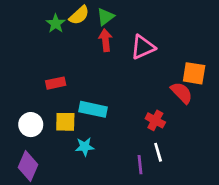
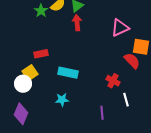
pink triangle: (143, 47) -> (120, 28), moved
yellow square: (65, 122) -> (30, 73), moved, turned -35
white line: (158, 152) -> (126, 100), moved

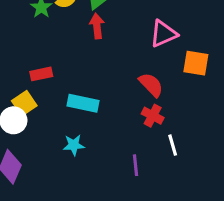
red semicircle: (132, 61) -> (151, 85), moved

